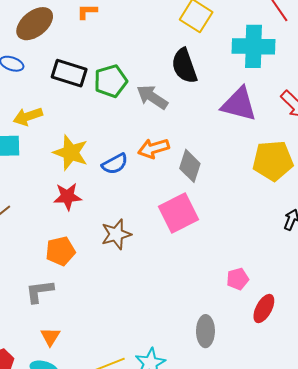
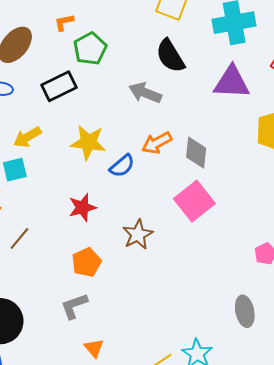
black rectangle: (69, 73) -> (59, 86), turned -32
green pentagon: (111, 81) -> (90, 49), moved
yellow star: (71, 153) -> (88, 142), moved

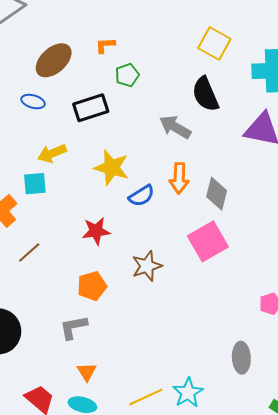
green pentagon: (90, 49) -> (127, 75), size x0.7
orange arrow: (157, 143) -> (179, 178), turned -68

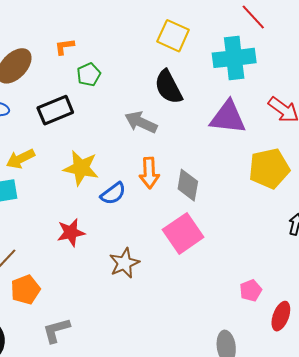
orange pentagon: (92, 286) -> (25, 290), moved

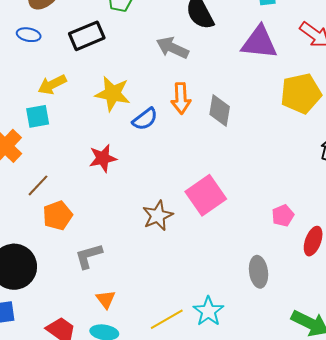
pink square: (183, 233) -> (206, 195), moved
brown star: (124, 263) -> (158, 216), moved

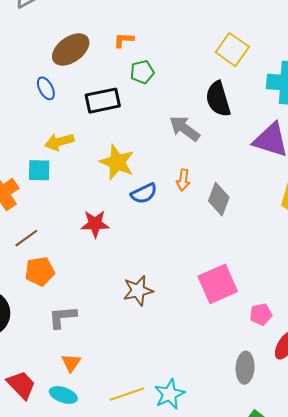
blue ellipse: (29, 35) -> (46, 88), turned 40
orange arrow: (181, 98) -> (183, 180), size x0.7
pink square: (206, 195) -> (218, 284), moved
gray ellipse: (259, 272) -> (245, 368), moved

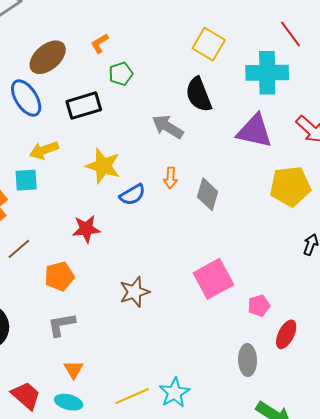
orange L-shape: (124, 40) -> (100, 43), turned -30
blue ellipse: (46, 88) -> (26, 98), size x1.6
orange pentagon: (40, 271) -> (59, 276), moved

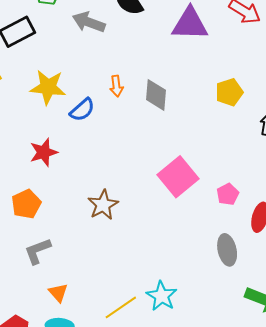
gray arrow: (168, 127) -> (89, 22), moved
yellow pentagon: (290, 186) -> (229, 92), moved, size x0.7

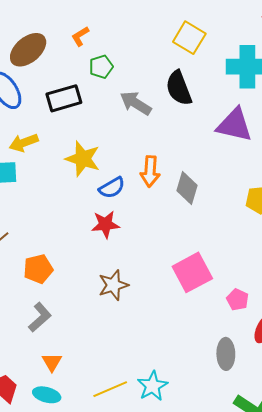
orange arrow: (116, 86) -> (150, 171), size x1.4
red star: (44, 152) -> (105, 224), moved
pink pentagon: (228, 194) -> (238, 300), turned -30
gray L-shape: (38, 251) -> (40, 317), turned 148

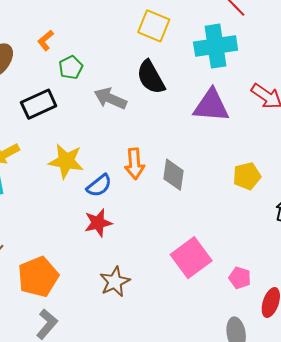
orange pentagon: (38, 269) -> (38, 277), size x1.4

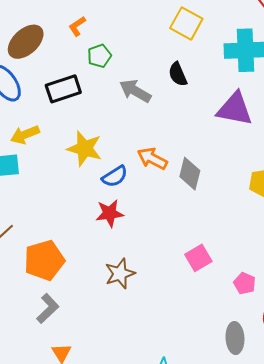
black semicircle: (151, 77) -> (178, 74), size x0.7
orange arrow: (135, 164) -> (152, 158), turned 116
pink square: (191, 258) -> (198, 258), size x0.7

